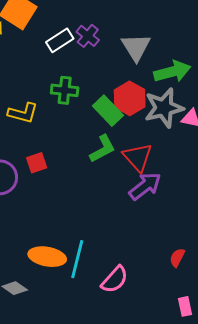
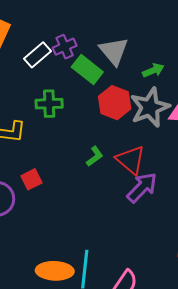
purple cross: (88, 36) -> (65, 47), turned 35
green arrow: (172, 72) -> (153, 70), size x0.6
green rectangle: (108, 111) -> (87, 69), moved
green L-shape: (103, 149) -> (95, 156), size x0.7

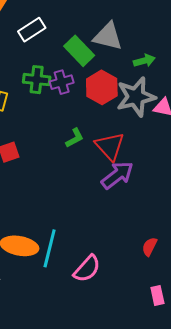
purple cross: (65, 47) -> (62, 82), moved
gray triangle: (114, 51) -> (108, 36), turned -44

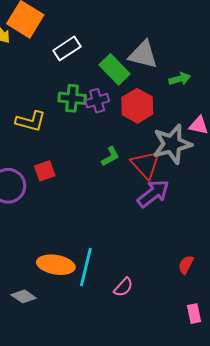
gray star: (136, 97) -> (172, 144), moved
pink semicircle: (87, 269) -> (123, 287), size x0.7

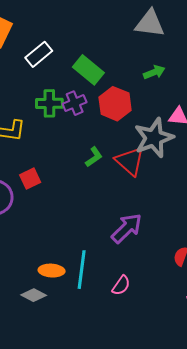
gray triangle: (143, 55) -> (150, 23), moved
purple arrow: (153, 193) -> (127, 228), moved
orange ellipse: (56, 265) -> (52, 271), size x0.7
gray diamond: (24, 296) -> (34, 295), moved

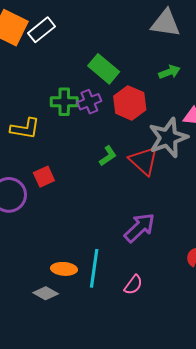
white rectangle: (39, 54) -> (42, 30), moved

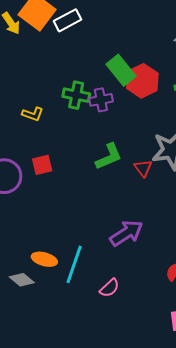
red hexagon: (130, 103) -> (142, 81), moved
yellow L-shape: (25, 129) -> (33, 114), size x0.7
green L-shape: (108, 156) -> (109, 157), size x1.4
red triangle: (144, 161) -> (143, 168), size x0.6

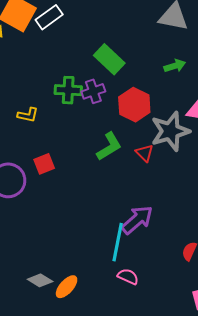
red hexagon: (142, 81) -> (134, 105), moved
orange ellipse: (44, 259) -> (67, 287), moved, turned -55
cyan line: (74, 264) -> (118, 242), moved
pink semicircle: (109, 288) -> (128, 276), turned -105

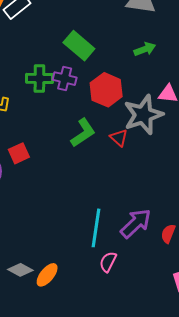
purple cross: (93, 91) -> (65, 79), turned 35
purple arrow: (137, 220) -> (136, 223), moved
pink semicircle: (128, 276) -> (108, 262), turned -85

